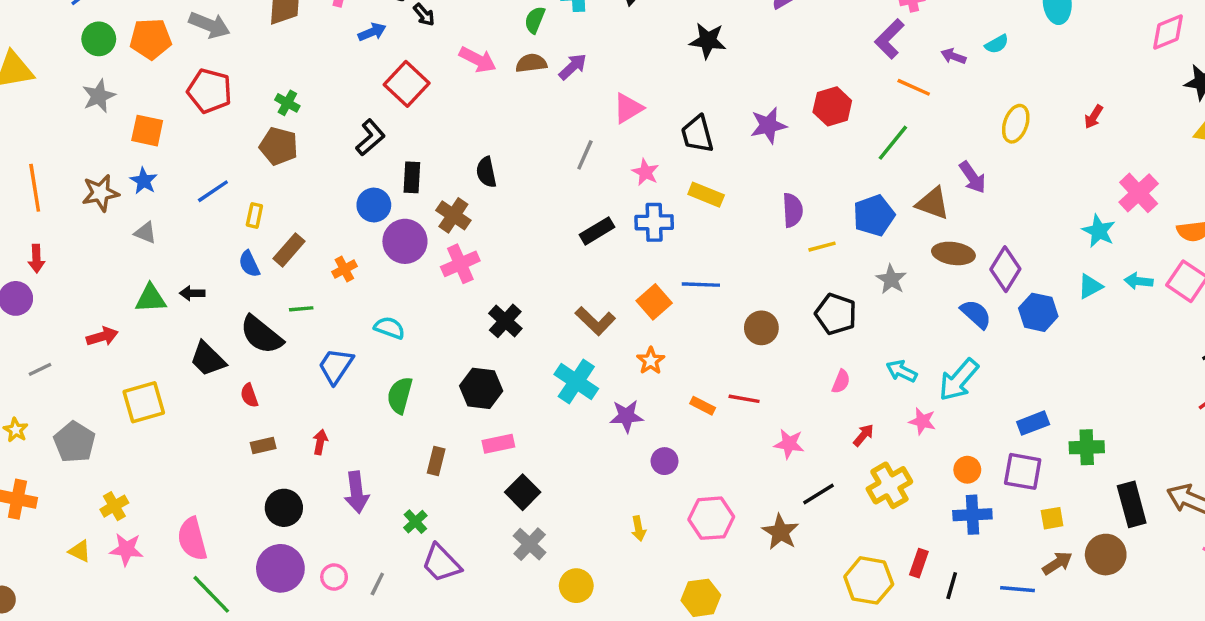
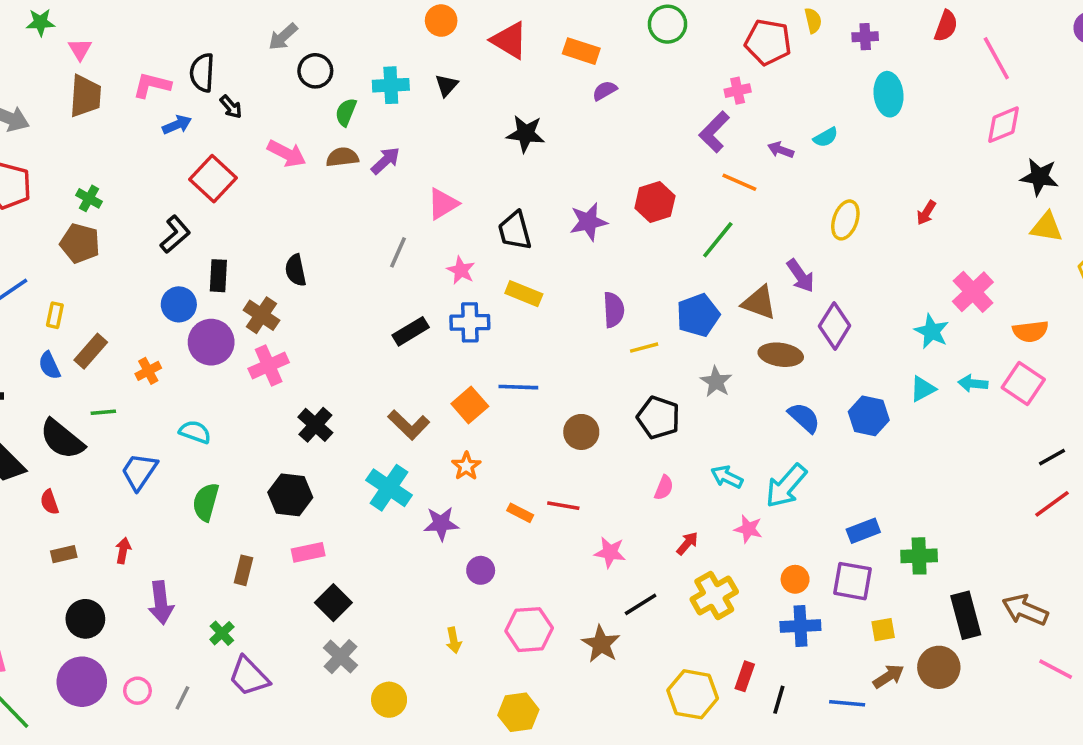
purple diamond: (1005, 269) -> (835, 326), moved

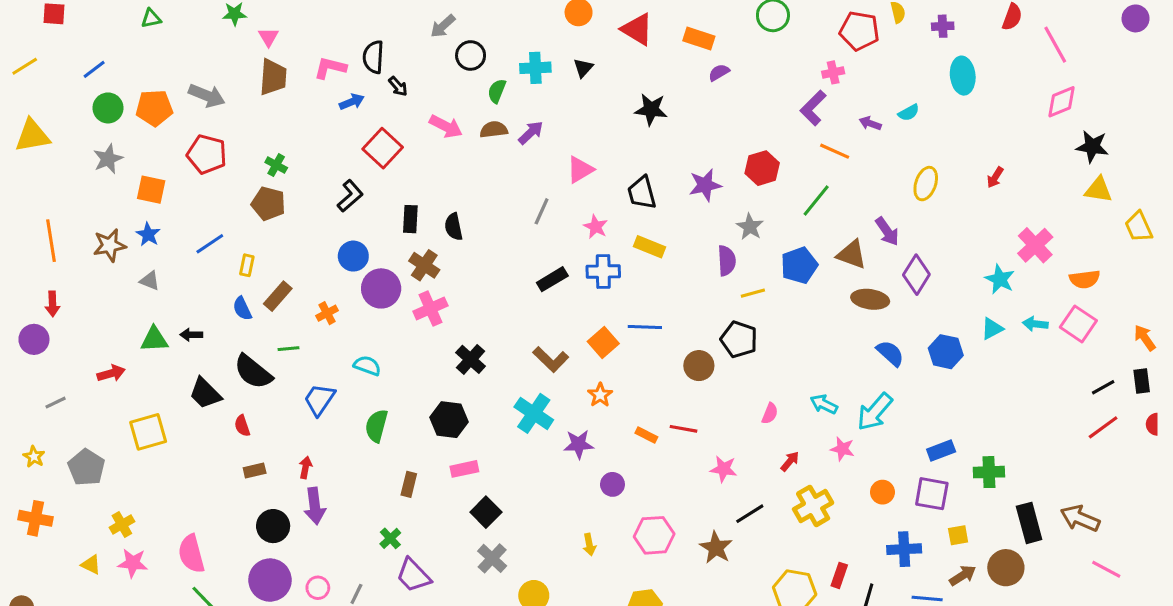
black rectangle: (218, 276) -> (410, 219), moved
gray star: (716, 382) -> (750, 227), moved
black pentagon: (659, 418) -> (739, 339), moved
purple arrow: (161, 603) -> (315, 506), moved
blue cross: (800, 626) -> (904, 549), moved

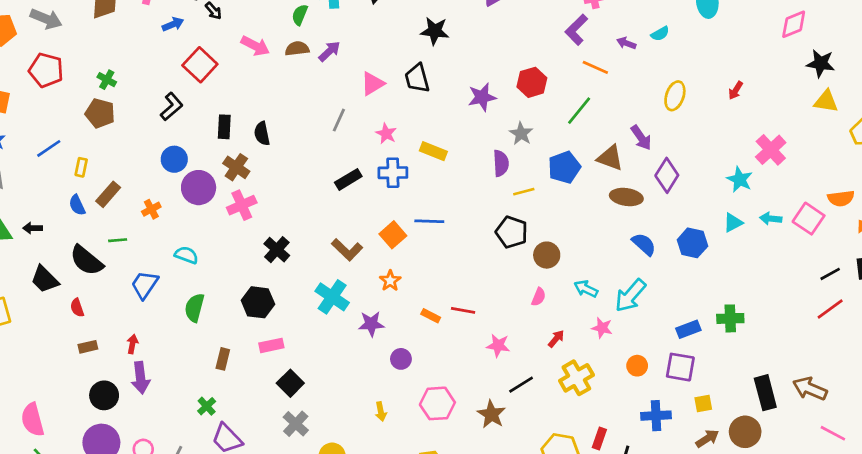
black trapezoid: (642, 193) -> (417, 78), moved
orange semicircle: (1085, 279) -> (841, 198), moved
brown circle: (699, 366) -> (547, 255), moved
green cross: (989, 472) -> (730, 318), moved

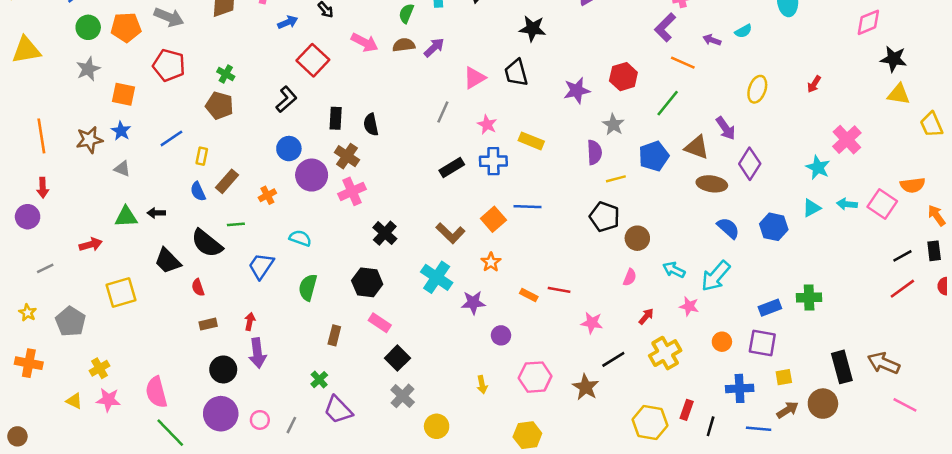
pink rectangle: (271, 345) -> (380, 323), turned 45

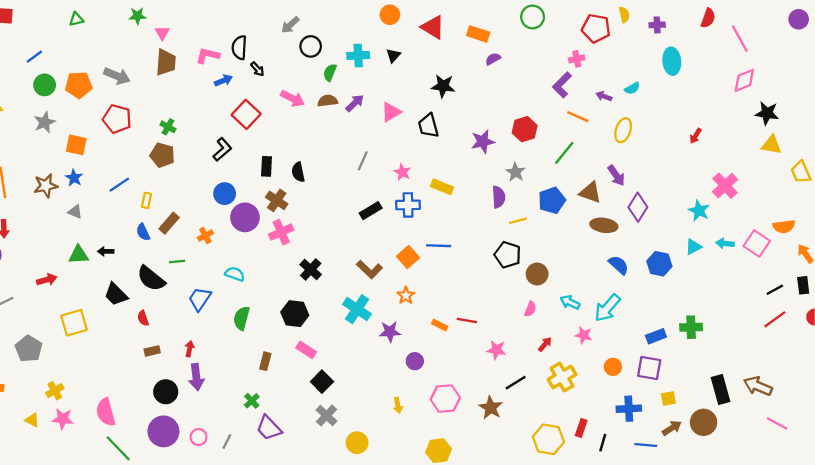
pink triangle: (474, 78) -> (391, 112), moved
yellow ellipse: (757, 89) -> (623, 130), moved

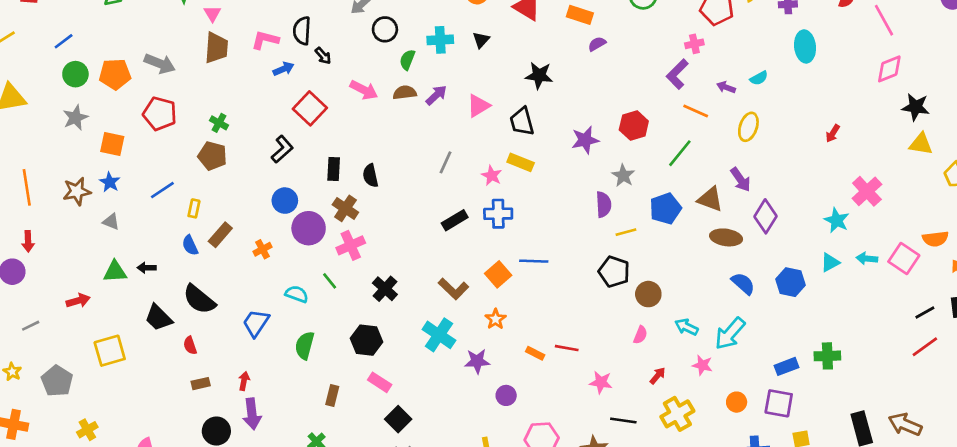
yellow rectangle: (442, 187) -> (521, 162), moved
green line: (177, 262) -> (330, 281), moved, turned 56
black line: (516, 383) -> (623, 420), turned 40

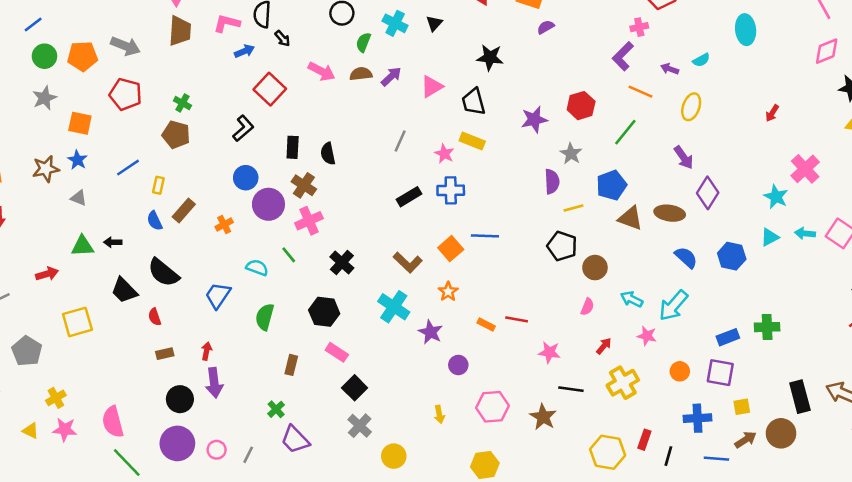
cyan cross: (440, 40) -> (395, 23), turned 30
brown triangle: (710, 199) -> (630, 218), moved
purple star: (477, 361) -> (430, 332), turned 30

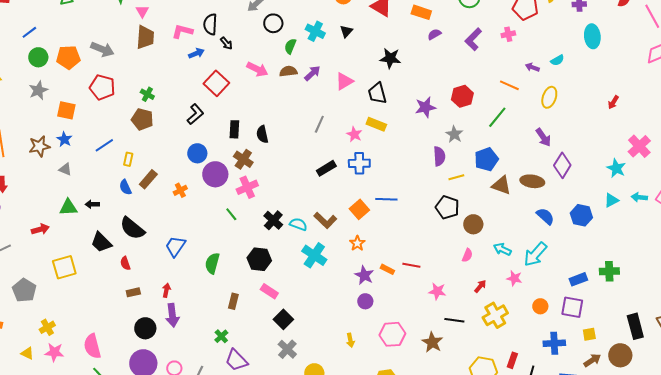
purple L-shape: (623, 56) -> (473, 39), moved
cyan semicircle: (257, 268) -> (298, 224), moved
purple star: (430, 332) -> (364, 275), moved

